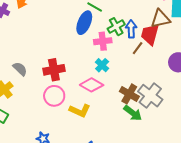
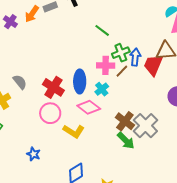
blue ellipse: (84, 23) -> (80, 81), moved, turned -30
brown line: (138, 48) -> (122, 71), moved
red cross: (54, 70) -> (53, 87), turned 35

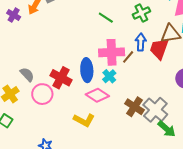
green cross: (121, 53) -> (141, 13), moved
pink cross: (106, 65) -> (112, 52), size x1.4
pink circle: (50, 113) -> (42, 94), moved
green arrow: (126, 141) -> (167, 129), moved

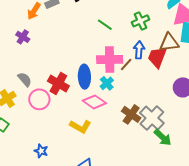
purple cross: (14, 15) -> (23, 37), moved

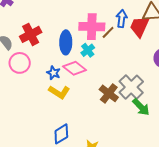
red cross: (58, 84) -> (31, 34), moved, turned 30
brown cross: (131, 114) -> (109, 93), moved
blue star: (41, 151) -> (53, 73), moved

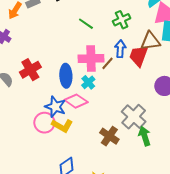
pink circle: (20, 63) -> (44, 123), moved
blue star: (53, 73) -> (55, 107), size x1.5
brown cross: (109, 93) -> (109, 136), moved
green arrow: (141, 107) -> (145, 136), turned -150

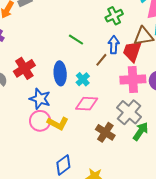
green line: (86, 24) -> (76, 40), moved
pink cross: (91, 58) -> (133, 79), moved
pink diamond: (76, 101) -> (87, 104), moved, turned -30
blue star: (55, 107) -> (40, 99), moved
green arrow: (145, 136) -> (141, 131), turned 54

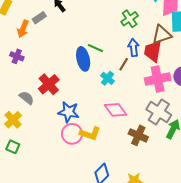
blue ellipse: (60, 73) -> (83, 59), moved
cyan cross: (83, 79) -> (107, 78), moved
pink diamond: (87, 104) -> (116, 110), turned 60

